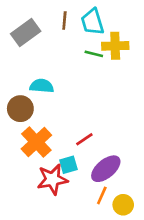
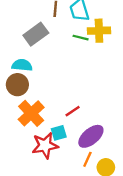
gray rectangle: (26, 32) -> (36, 34), moved
cyan semicircle: (42, 86) -> (22, 65), moved

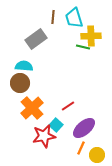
green line: (81, 38) -> (83, 47), moved
cyan square: (59, 133) -> (56, 125), turned -32

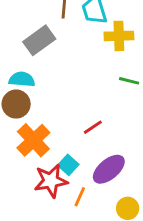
green line: (83, 47) -> (129, 81), moved
red line: (68, 106) -> (93, 127), moved
orange line: (81, 148) -> (80, 197), moved

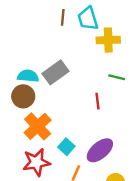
gray rectangle: (39, 40) -> (56, 72), moved
red line: (93, 127) -> (97, 101), moved, turned -63
red star: (51, 181) -> (36, 162), moved

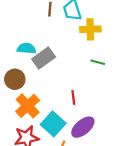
cyan semicircle: (28, 76) -> (27, 48), moved
red line: (97, 101) -> (73, 97), moved
cyan square: (66, 147) -> (53, 124), size x1.6

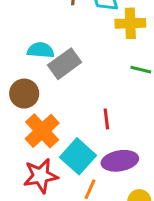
purple ellipse: (83, 127) -> (120, 161), turned 30

